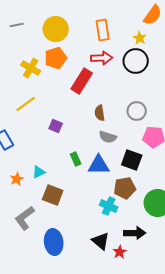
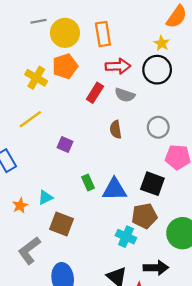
gray line: (17, 25) -> (38, 21), moved
orange rectangle: (103, 30) -> (103, 34), moved
red rectangle: (82, 81) -> (95, 93), size x0.7
gray semicircle: (108, 137) -> (125, 95), moved

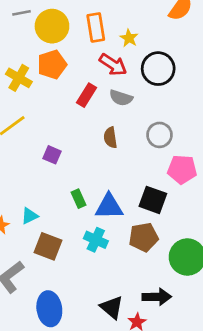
yellow star: (162, 43) -> (129, 38), moved
red arrow: (118, 66) -> (113, 65), turned 35
cyan cross: (126, 237) -> (96, 240), moved

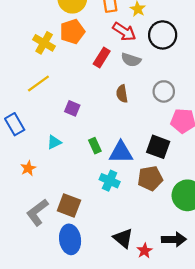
cyan triangle: (29, 216) -> (54, 142), moved
brown square: (48, 246) -> (69, 206), moved
black arrow: (157, 297) -> (174, 239), moved

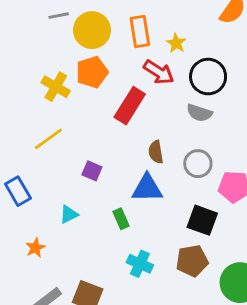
red rectangle: (102, 58) -> (130, 106), size x1.4
gray semicircle: (131, 60) -> (199, 113), moved
gray circle: (164, 91) -> (198, 164), moved
blue triangle: (121, 152) -> (147, 188), moved

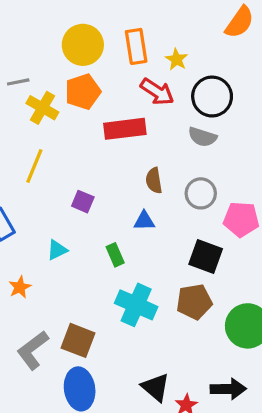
gray line: (59, 16) -> (18, 82), moved
red rectangle: (130, 106) -> (125, 129), turned 51
yellow line: (48, 139) -> (34, 166), turned -32
blue triangle: (147, 188) -> (144, 221), size x0.6
cyan cross: (140, 264) -> (136, 305), size x1.4

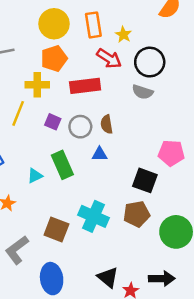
yellow cross: (42, 108) -> (37, 85), moved, turned -30
gray circle: (201, 193) -> (80, 127), moved
purple square: (83, 202) -> (53, 122), moved
green rectangle: (115, 255) -> (62, 165), moved, size x1.6
brown square: (78, 340) -> (56, 230), moved

